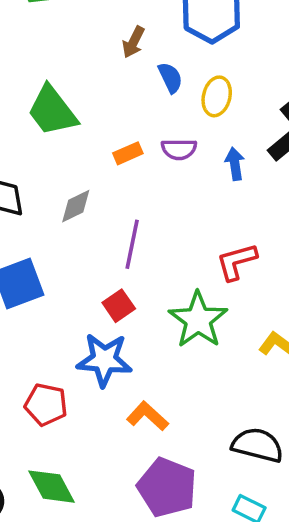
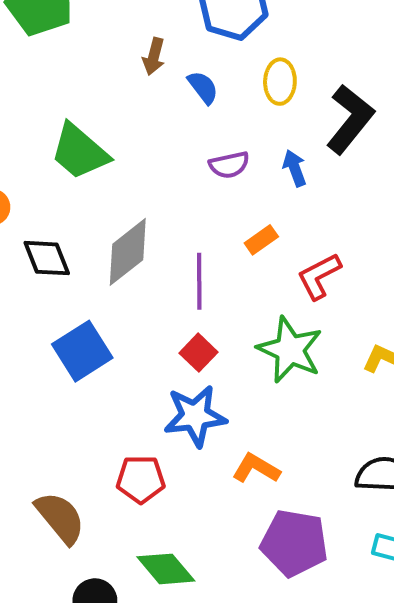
yellow ellipse: (217, 96) -> (280, 82), moved
orange rectangle: (128, 153) -> (261, 240), moved
gray diamond: (76, 206) -> (128, 252), size x1.6

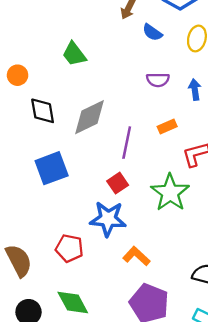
blue semicircle: (203, 87) -> (152, 32), turned 150
green trapezoid: (79, 152) -> (74, 54), size x0.7

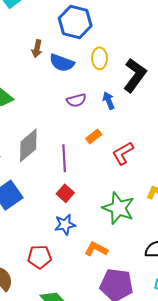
blue semicircle: (152, 32) -> (62, 63), size x1.4
green star: (170, 193) -> (118, 208), moved
blue star: (108, 219) -> (65, 225), size x0.7

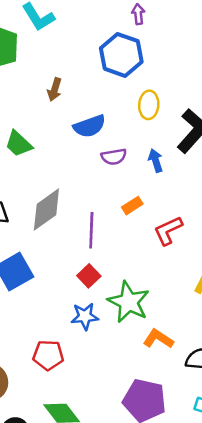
brown arrow: (37, 49) -> (55, 89), moved
blue semicircle: (62, 63) -> (90, 126), moved, turned -45
green star: (118, 208) -> (129, 302), moved
orange L-shape: (96, 249) -> (158, 339), moved

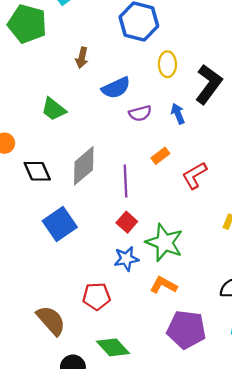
orange L-shape: (158, 339) -> (164, 285), moved

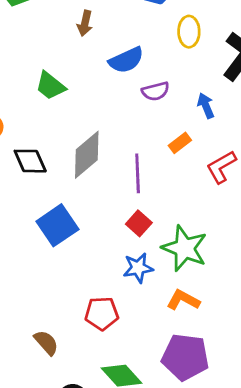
blue arrow: (178, 114) -> (206, 106), moved
brown semicircle: (51, 320) -> (46, 343), size x0.7
purple pentagon: (186, 330) -> (185, 357), moved

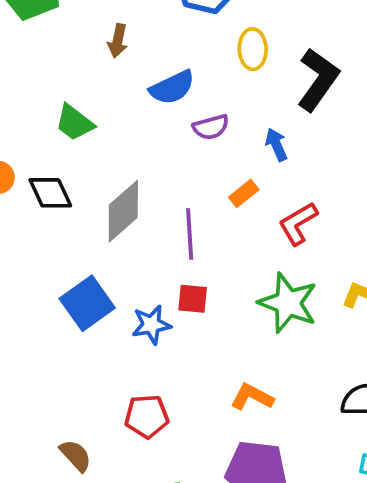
black diamond: (30, 161) -> (50, 193), moved
red square: (139, 223) -> (193, 299), turned -35
green star: (185, 248) -> (288, 303), moved
blue star: (138, 268) -> (151, 325), moved

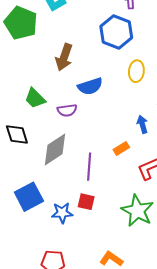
brown arrow: (118, 41) -> (64, 57), size x1.5
purple semicircle: (211, 127) -> (67, 110), moved

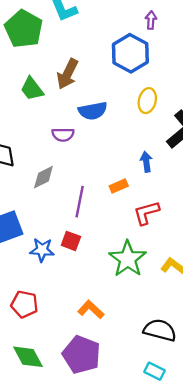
green trapezoid: (35, 98) -> (32, 89), moved
gray diamond: (55, 149) -> (43, 177), size x0.7

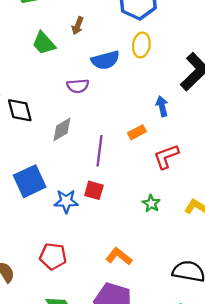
brown arrow: (67, 74) -> (78, 26), size x0.6
yellow ellipse: (147, 101) -> (141, 45), moved
green star: (128, 259) -> (151, 203), size x0.5

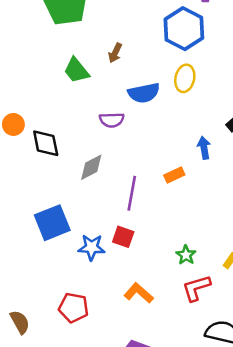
red L-shape: (166, 157) -> (196, 288), moved
orange L-shape: (119, 256) -> (139, 293), moved

